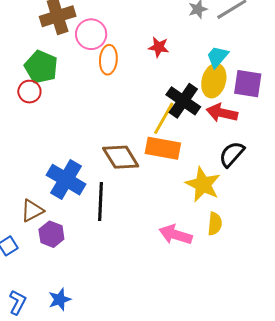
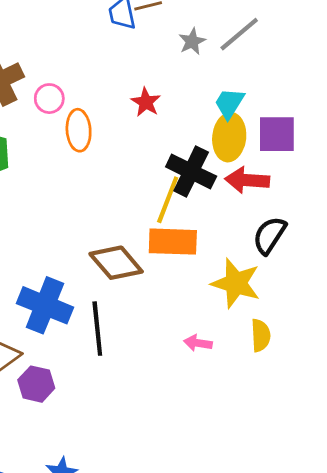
pink circle: (91, 34) -> (49, 99), size x0.7
red star: (159, 47) -> (146, 102), turned 30
pink arrow: (176, 235) -> (198, 343), moved, size x0.6

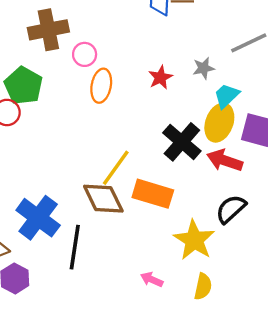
gray star: (192, 41) -> (203, 68), moved
yellow line: (168, 200) -> (116, 168), moved

